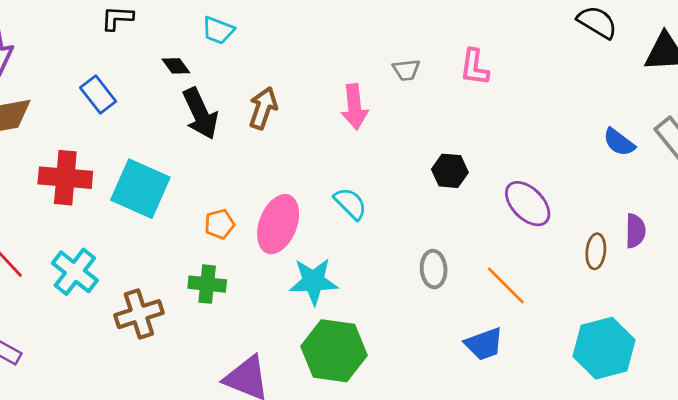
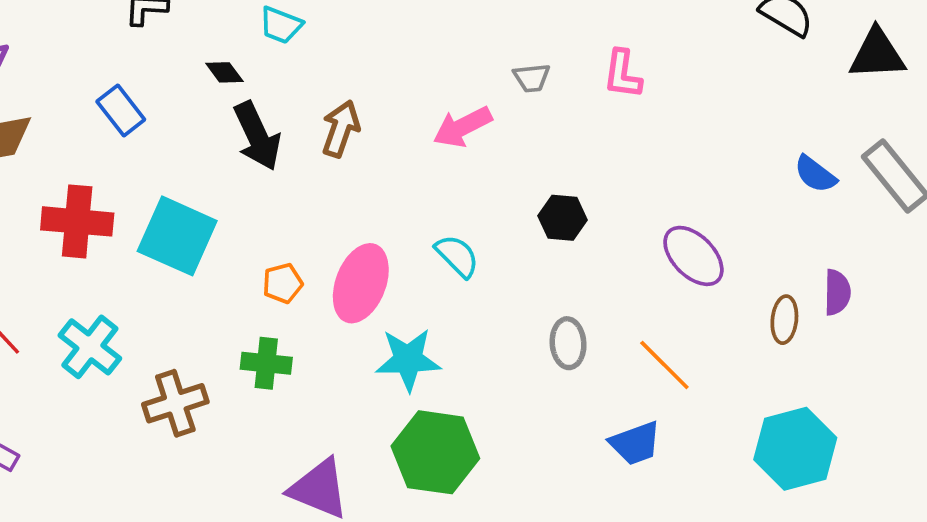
pink arrow: (354, 107) -> (463, 127), turned 69
black hexagon: (450, 171) -> (563, 218), moved

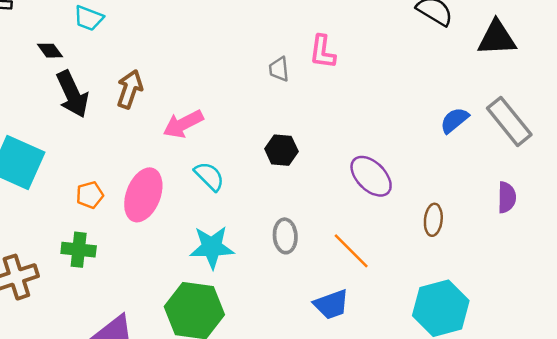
gray trapezoid: (532, 78) -> (279, 69), moved, turned 90
pink arrow: (463, 127) -> (183, 124), moved
blue semicircle: (815, 174) -> (454, 120), turned 104
purple semicircle: (837, 292) -> (507, 197), moved
cyan star: (408, 360) -> (212, 247), moved

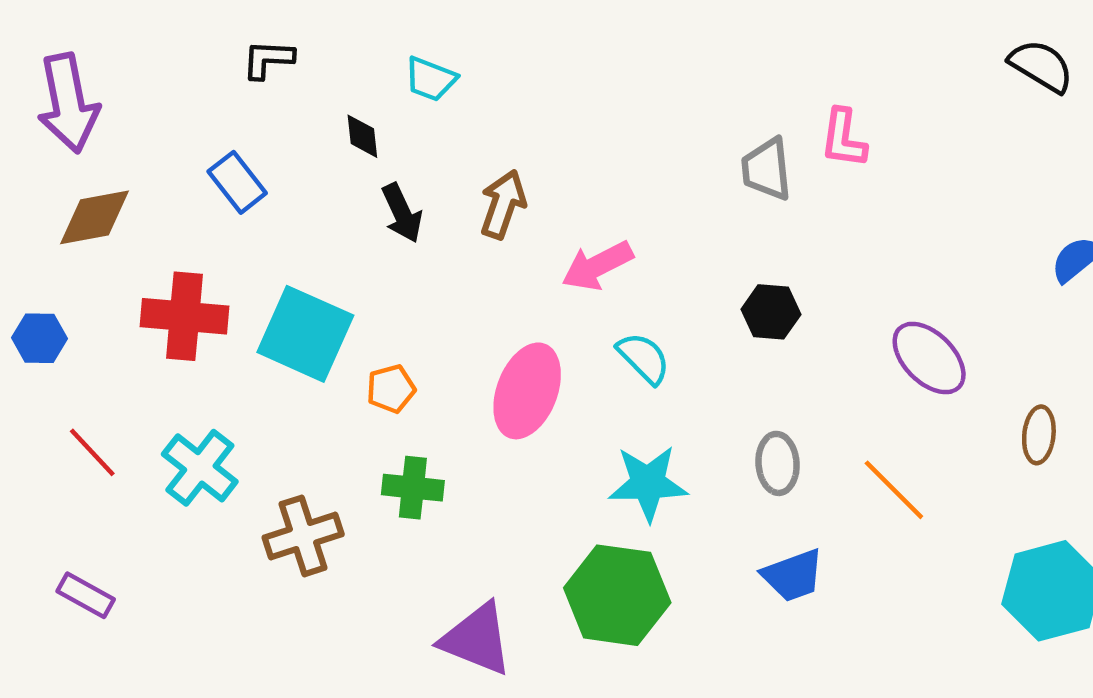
black diamond: (50, 51) -> (362, 136), turned 30
gray trapezoid: (279, 69) -> (767, 169), size x1.4
black arrow: (72, 94) -> (402, 213), size x0.7
orange pentagon: (90, 195) -> (391, 389), moved
blue trapezoid: (331, 304) -> (793, 575), moved

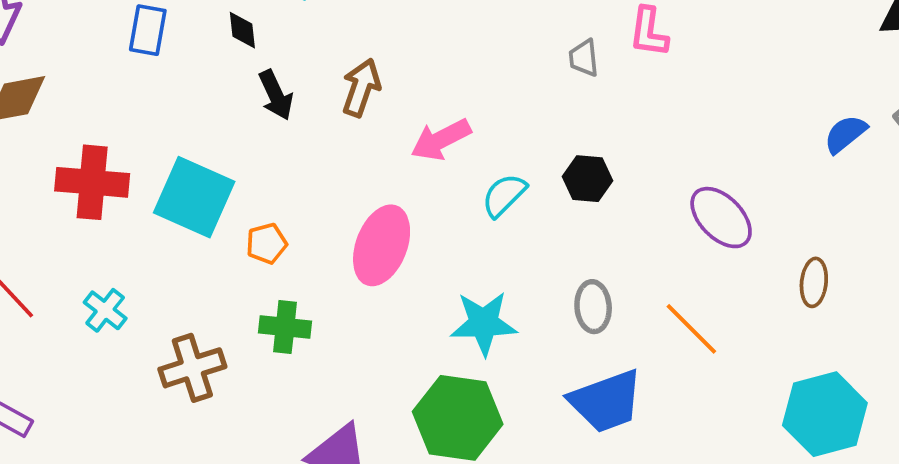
gray trapezoid: (767, 169) -> (584, 58), size x0.7
blue rectangle: (237, 182) -> (148, 30), moved, turned 48
cyan semicircle: (644, 358) -> (504, 195), moved, turned -90
cyan cross: (200, 468) -> (105, 310), size x0.7
blue trapezoid: (793, 575) -> (606, 401), size x1.4

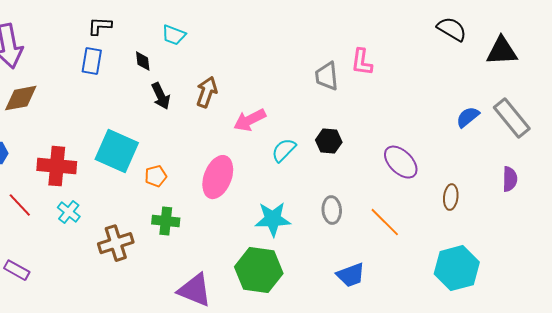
gray trapezoid: (584, 58) -> (327, 76), size x1.4
red cross: (92, 182) -> (57, 166), moved
blue trapezoid: (606, 401) -> (351, 275), moved, size x0.7

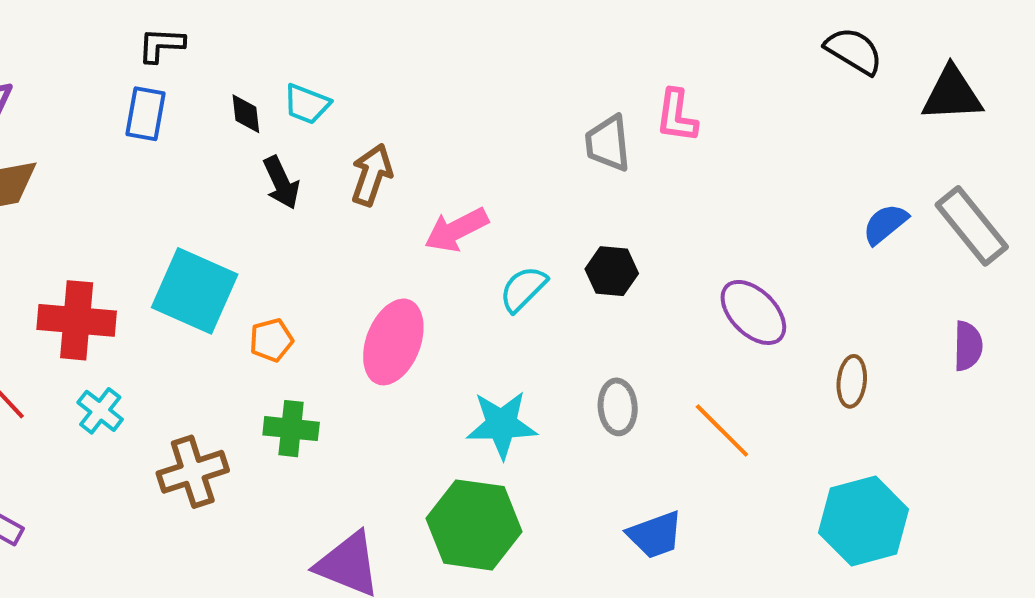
cyan trapezoid: (174, 35) -> (307, 104), moved

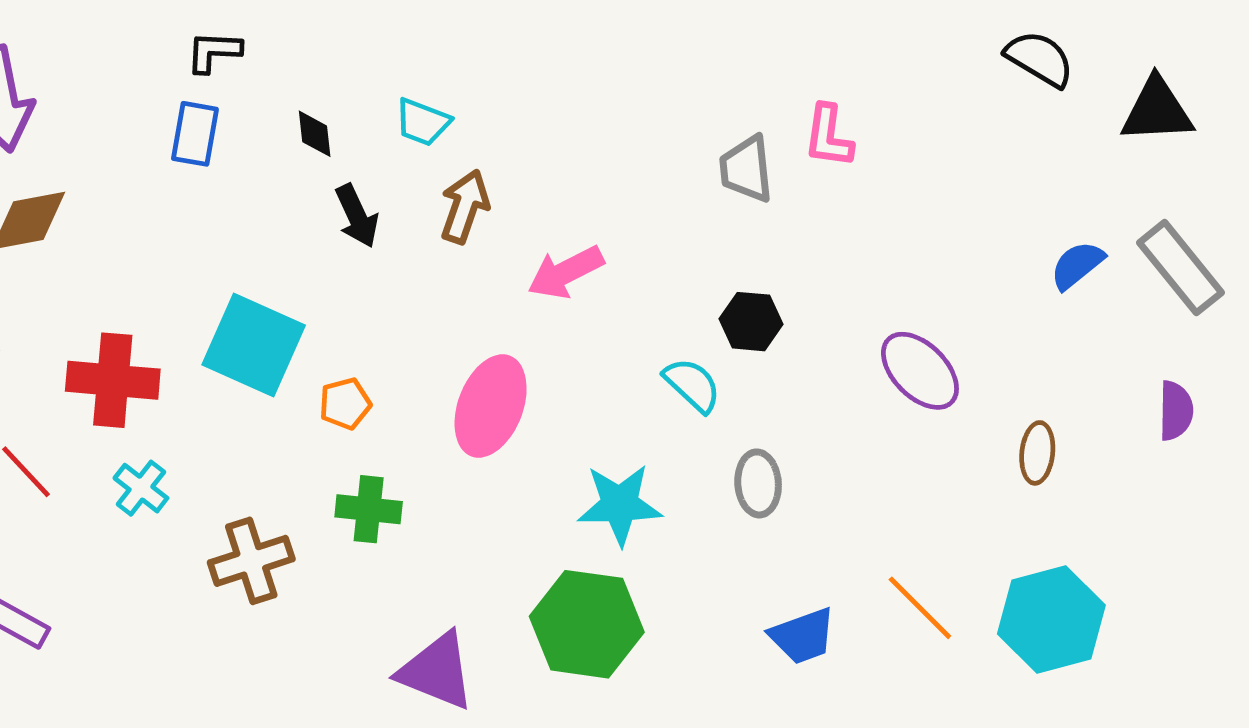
cyan trapezoid: (307, 104) -> (423, 122), moved
cyan semicircle: (523, 289) -> (692, 385), moved, turned 88
orange line: (722, 431) -> (920, 608), moved

